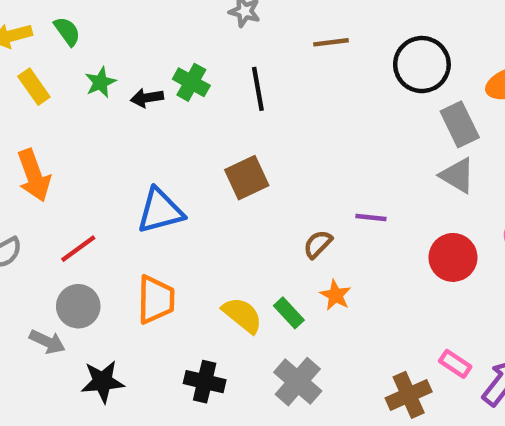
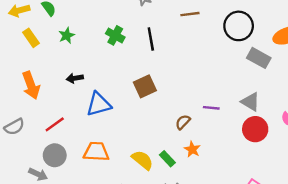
black arrow: (147, 98) -> (75, 78), moved
gray rectangle: (460, 124) -> (259, 58), turned -35
gray triangle: (457, 175) -> (250, 102), moved
orange trapezoid: (156, 300) -> (96, 152), turned -88

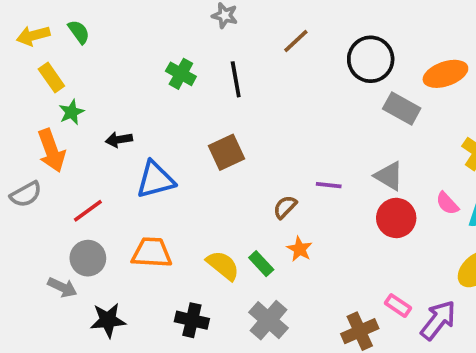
brown line: (190, 14) -> (296, 41), turned -36
green star: (67, 35) -> (71, 112), moved
gray semicircle: (14, 127) -> (26, 194), moved

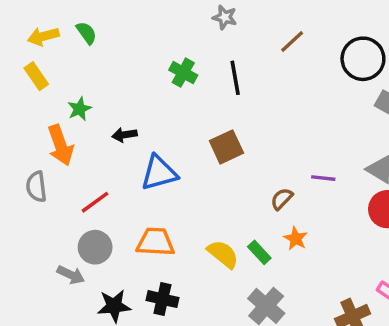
yellow rectangle: (51, 78) -> (36, 76), moved
gray semicircle: (26, 194) -> (36, 187), turned 112
black cross: (192, 320) -> (162, 299), moved

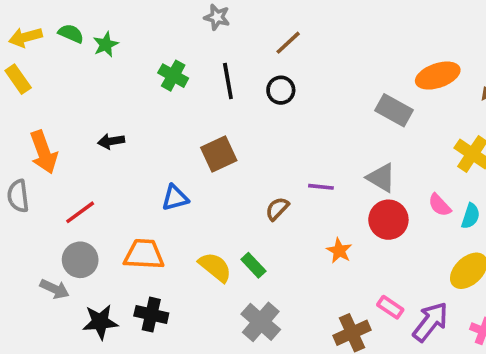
green semicircle: (86, 33) -> (71, 34), turned -30
black circle: (363, 59) -> (281, 90), moved, size x0.6
green star: (80, 109) -> (106, 45), moved
blue triangle: (159, 173) -> (175, 198), moved, size x0.7
orange star: (296, 239) -> (339, 251), moved

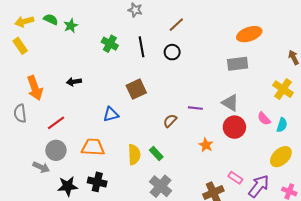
orange ellipse: (438, 76) -> (249, 34), moved
gray rectangle: (394, 110) -> (238, 64), turned -36
yellow semicircle: (215, 267) -> (134, 155), turned 48

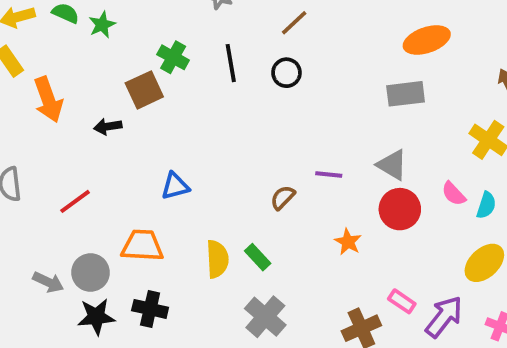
orange arrow: (35, 88) -> (48, 100), moved
brown square: (136, 89) -> (144, 90), moved
gray circle: (56, 150) -> (90, 272), moved

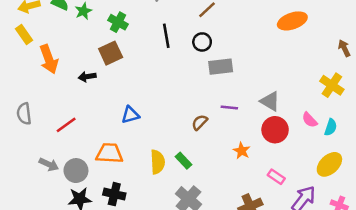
green cross: (173, 57) -> (118, 22), moved
gray rectangle: (406, 94) -> (221, 67), moved
gray arrow: (48, 282) -> (49, 164), moved
pink rectangle: (402, 301) -> (276, 177), moved

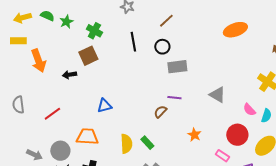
yellow rectangle: (24, 35) -> (18, 41), turned -56
purple line: (229, 107) -> (174, 98), moved
red circle: (275, 130) -> (237, 135), moved
gray arrow: (49, 164) -> (34, 155), moved

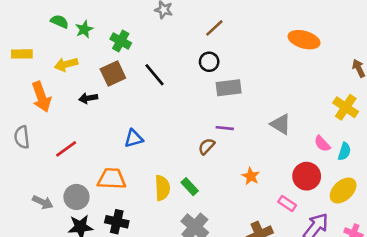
yellow arrow: (22, 18) -> (66, 64), moved
orange ellipse: (235, 30) -> (304, 40), turned 35
black line: (133, 42) -> (155, 75), moved, turned -30
orange arrow: (38, 61) -> (41, 97), moved

